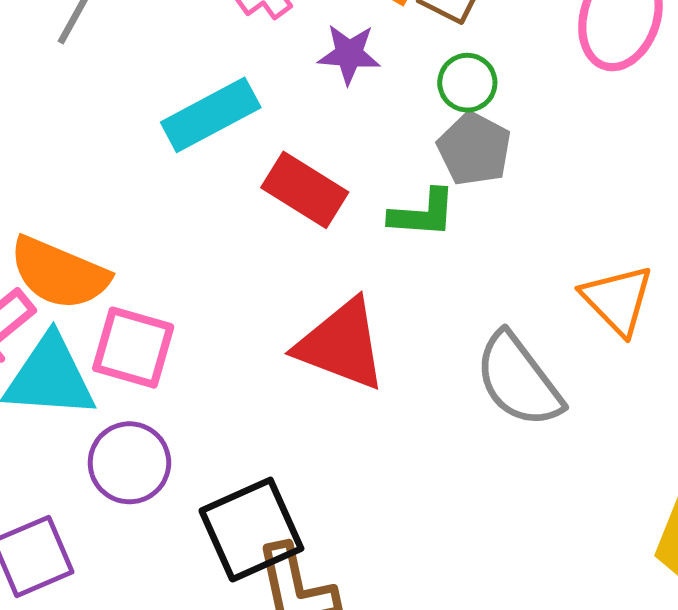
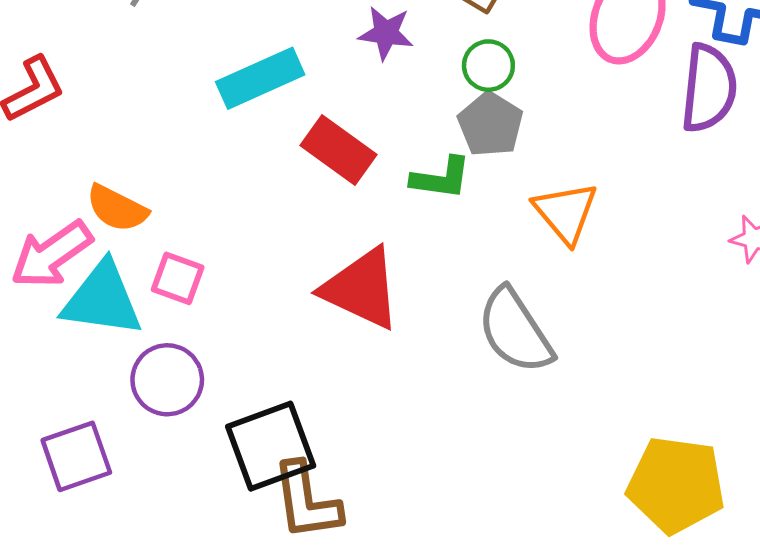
orange semicircle: (59, 273) -> (117, 208), size x0.7
orange triangle: (617, 300) -> (566, 212), moved
pink square: (133, 348) -> (178, 278), size x0.7

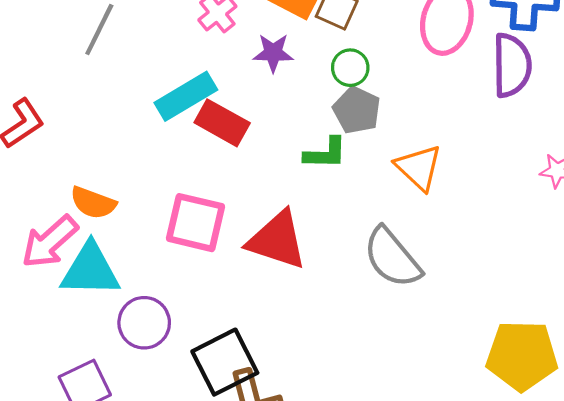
red rectangle: (339, 150) -> (222, 123), moved
pink square: (178, 278) -> (195, 223), moved, size x1.6

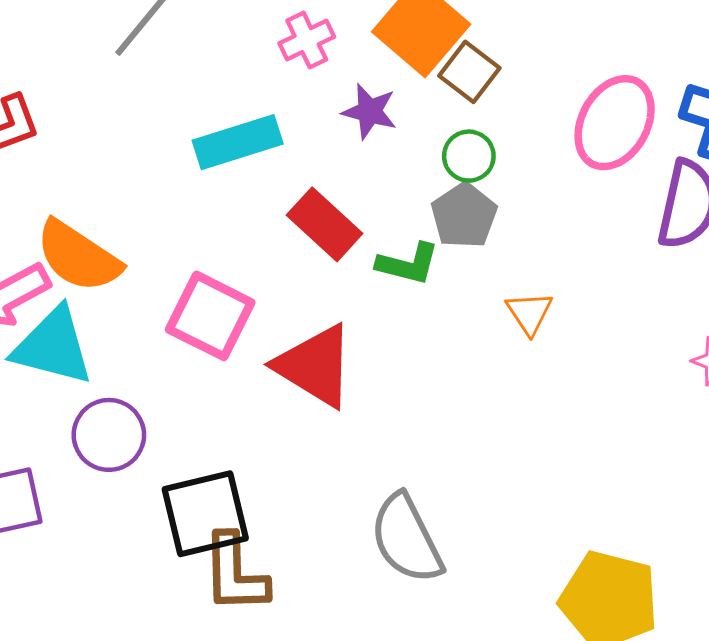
red rectangle: (222, 123) -> (325, 224), moved
orange triangle: (419, 168) -> (529, 313), size x0.7
orange semicircle: (93, 203) -> (78, 256), size x1.4
gray semicircle: (392, 258) -> (406, 539), moved

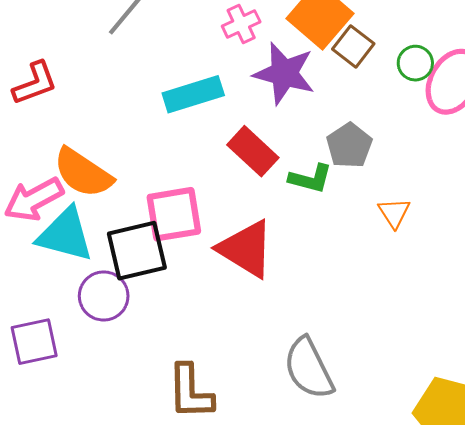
purple star: (369, 111) -> (284, 73), size x1.6
green circle: (469, 156) -> (415, 63), moved
pink square: (210, 316) -> (174, 214), turned -36
black square: (205, 514) -> (137, 251), moved

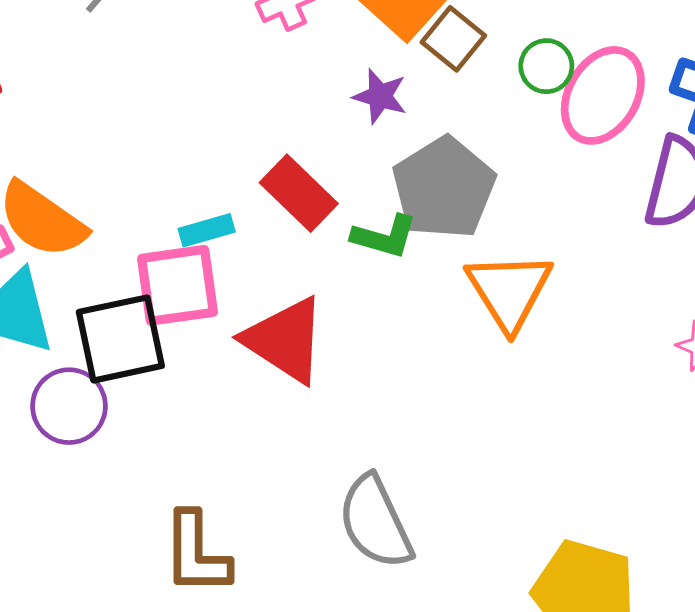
purple star: (284, 73) -> (380, 96), moved, size x0.6
cyan rectangle: (193, 94) -> (207, 230), moved, size x0.6
gray pentagon: (349, 145) -> (444, 188), size x1.5
orange triangle: (394, 213) -> (509, 291), size x1.8

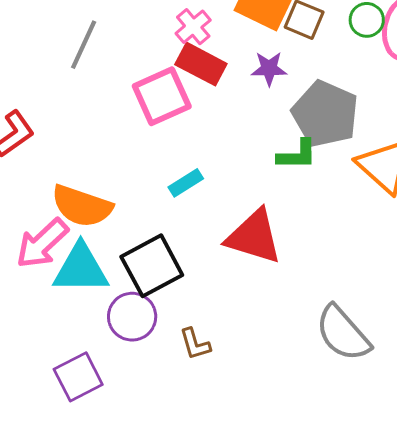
red rectangle: (299, 193) -> (201, 64), moved
pink square: (178, 285) -> (162, 96), moved
brown L-shape: (196, 553) -> (195, 344), moved, size x0.6

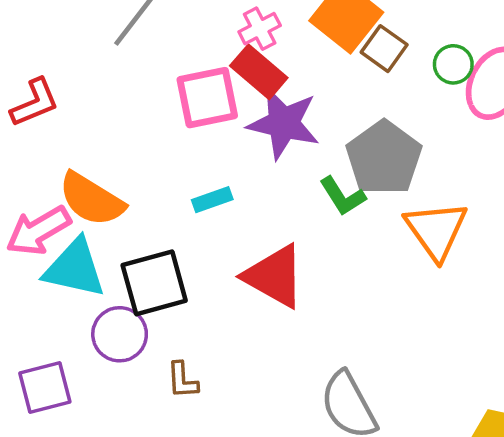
purple star: (269, 69) -> (283, 123), moved, size x1.8
green L-shape: (297, 155) -> (343, 196), turned 45

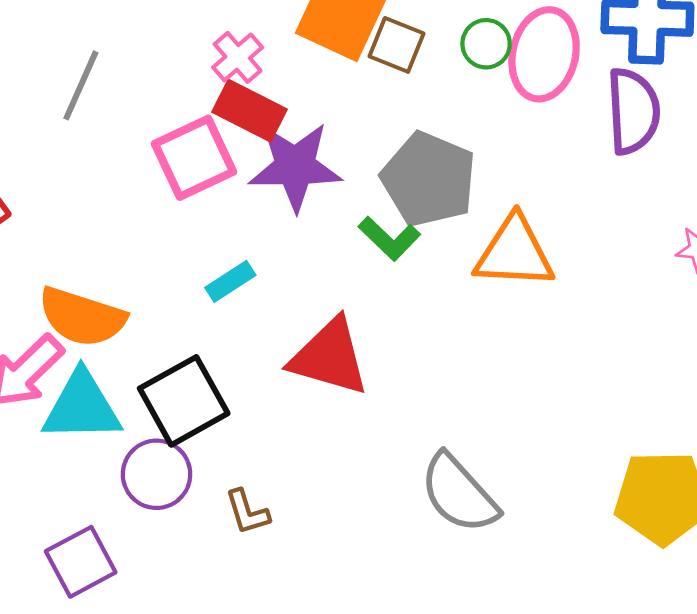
orange triangle: (436, 230) -> (514, 253), turned -38

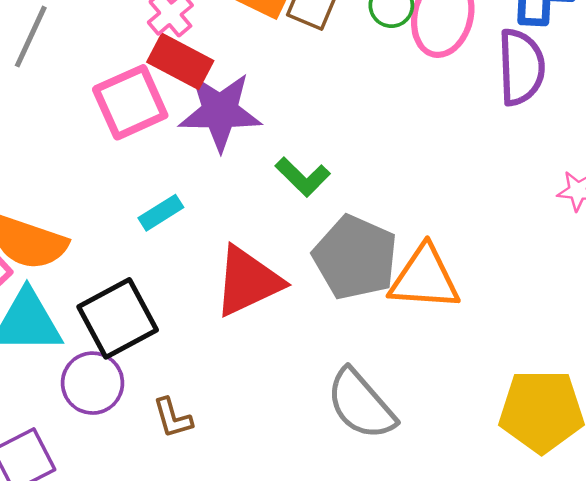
gray pentagon: (429, 179) -> (355, 257), moved
orange triangle: (514, 253) -> (425, 278), moved
red triangle: (329, 357) -> (248, 281), turned -42

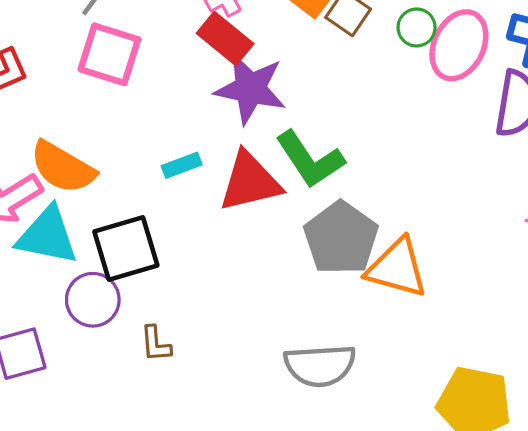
pink square: (130, 102) -> (109, 54), moved, turned 30
green L-shape: (303, 177) -> (310, 159), size x1.5
red triangle: (248, 281) -> (250, 182), moved
gray semicircle: (361, 404) -> (320, 365), turned -64

